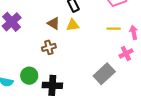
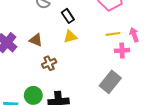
brown triangle: (54, 23) -> (36, 40), moved
pink cross: (126, 53) -> (122, 50), moved, turned 32

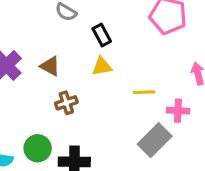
yellow line: (113, 34) -> (144, 92), moved
pink cross: (122, 50) -> (178, 111), moved

